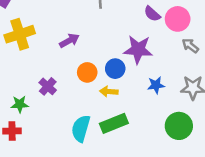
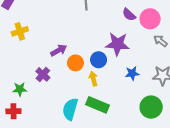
yellow cross: (20, 34) -> (20, 31), size x0.7
purple arrow: (69, 41) -> (59, 50), moved
yellow arrow: (109, 92) -> (93, 79), turned 72
green rectangle: (114, 123) -> (98, 105), turned 45

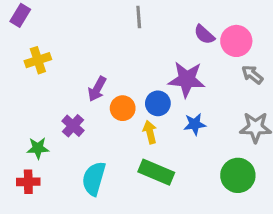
purple arrow: (59, 50) -> (97, 89), turned 147
blue star: (132, 73) -> (195, 124), moved
cyan semicircle: (70, 109) -> (94, 179), moved

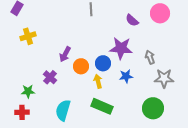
pink circle: (236, 41) -> (160, 13), moved
gray arrow: (252, 75) -> (150, 57), moved, turned 32

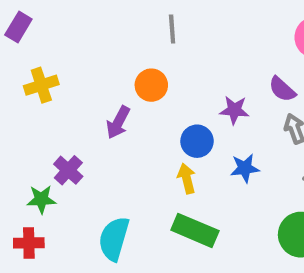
purple semicircle: (132, 20) -> (282, 89), moved
purple star: (121, 48) -> (234, 110), size x0.6
orange circle: (81, 66) -> (151, 85), moved
purple cross: (50, 77) -> (68, 170), moved

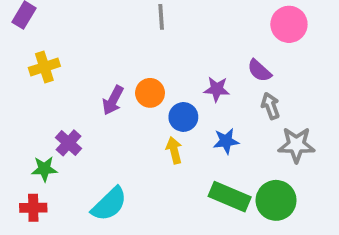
orange circle: (151, 85) -> (150, 93), moved
green rectangle: (195, 230) -> (230, 197), moved
cyan semicircle: (114, 239) -> (109, 204), turned -150

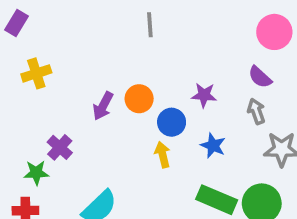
purple semicircle: (259, 71) -> (260, 77), moved
blue star: (226, 141) -> (213, 146), turned 30

